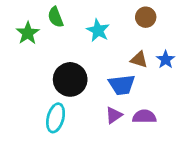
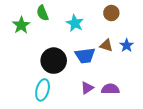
blue trapezoid: (122, 85) -> (85, 56), moved

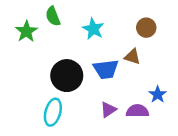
brown circle: (111, 13) -> (146, 28), moved
blue star: (127, 45) -> (158, 94), moved

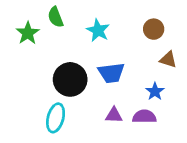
brown triangle: (132, 57) -> (168, 60), moved
blue star: (158, 94) -> (155, 91), moved
purple triangle: (108, 110) -> (114, 115), turned 36

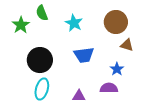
brown circle: (154, 29) -> (116, 22), size x1.5
black circle: (70, 79) -> (40, 60), moved
purple triangle: (114, 115) -> (79, 96), moved

